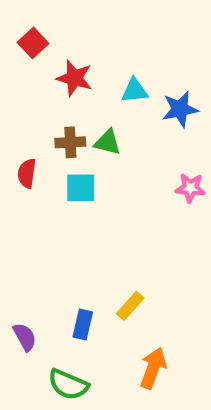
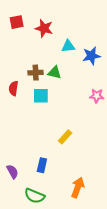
red square: (33, 43) -> (17, 22), turned 32
red star: (74, 78) -> (44, 28), moved
yellow rectangle: (130, 306) -> (65, 137), moved

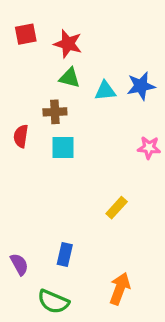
cyan triangle: (68, 46) -> (105, 91), moved
green triangle: (55, 73) -> (70, 78), moved
yellow rectangle: (65, 137) -> (117, 208), moved

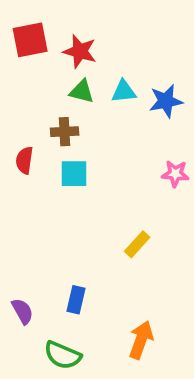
red square: (26, 34) -> (30, 40), size x1.4
cyan triangle: (105, 91) -> (124, 91), moved

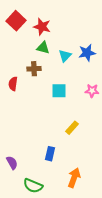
red square: (30, 40) -> (16, 21), turned -36
cyan triangle: (124, 91) -> (65, 56), moved, turned -40
cyan square: (74, 174) -> (59, 91), moved
blue rectangle: (76, 300) -> (50, 154), moved

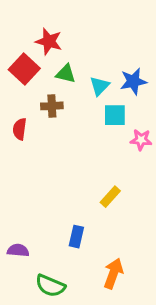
red square: (16, 21) -> (24, 69), moved
red star: (42, 27) -> (49, 41), moved
cyan square: (59, 91) -> (115, 115), moved
purple semicircle: (12, 163) -> (18, 250), turned -56

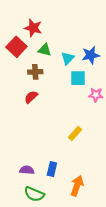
red semicircle: (20, 129) -> (31, 97), moved, turned 40
blue rectangle: (76, 237) -> (52, 169), moved
purple semicircle: (18, 250) -> (27, 170), moved

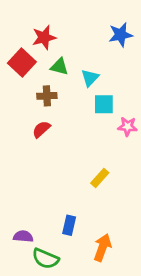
red star: (33, 28) -> (44, 37), turned -30
blue star: (91, 55) -> (121, 35), moved
purple semicircle: (27, 170) -> (23, 236), moved

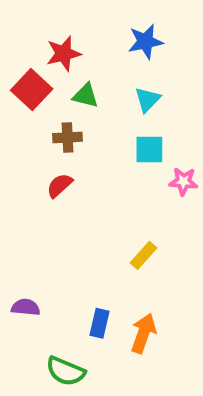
blue star: (121, 35) -> (145, 42), moved
cyan triangle: (90, 78) -> (147, 100), moved
purple semicircle: (23, 236) -> (26, 307), moved
orange arrow: (102, 247) -> (143, 333), moved

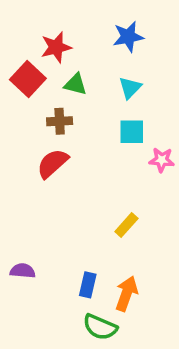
red semicircle: (60, 185) -> (53, 163), size x1.4
green semicircle: (66, 371) -> (100, 327), moved

